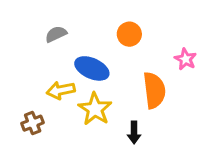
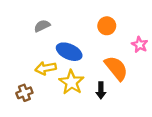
orange circle: (129, 34) -> (107, 26), moved
orange semicircle: (154, 90) -> (116, 68), turned -32
black arrow: (134, 132) -> (101, 90), moved

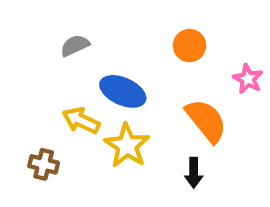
yellow arrow: (46, 68) -> (81, 121), turned 36
black arrow: (101, 90) -> (194, 173), moved
brown cross: (24, 93) -> (44, 164), turned 35

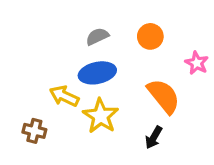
gray semicircle: (75, 46) -> (97, 36), moved
blue ellipse: (123, 91) -> (97, 73), turned -36
black arrow: (194, 173) -> (154, 137), turned 30

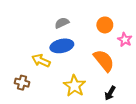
orange circle: (150, 36) -> (105, 25), moved
yellow star: (101, 116) -> (74, 86), moved
black arrow: (154, 137) -> (110, 93), moved

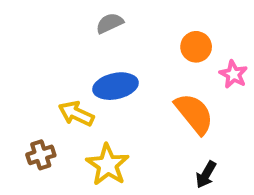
gray semicircle: (62, 23) -> (110, 23), moved
brown cross: (22, 83) -> (41, 155), turned -32
yellow star: (74, 86) -> (108, 165), moved

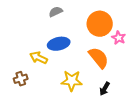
orange circle: (196, 47) -> (100, 24), size x1.6
yellow star: (108, 165) -> (72, 81), moved, turned -30

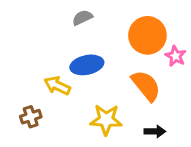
black arrow: (105, 89) -> (155, 131), turned -120

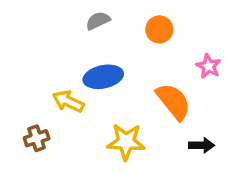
orange circle: (147, 35) -> (159, 29), moved, size x0.6
black arrow: (155, 131) -> (201, 145), moved

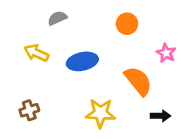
gray semicircle: (98, 21) -> (57, 18), moved
yellow arrow: (68, 101) -> (36, 53), moved

